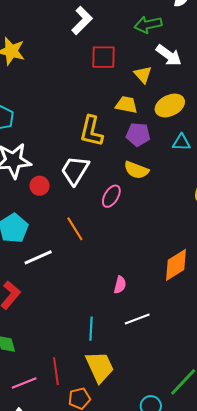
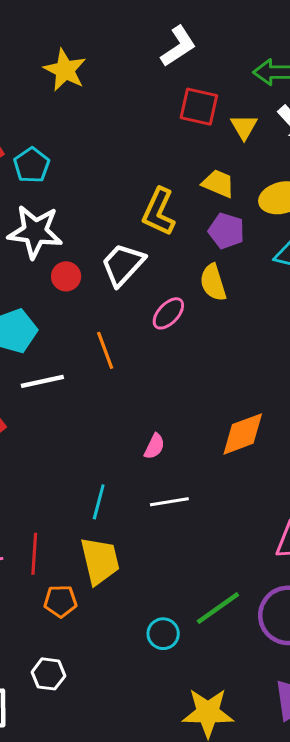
yellow triangle: (143, 75) -> (244, 127), moved
yellow semicircle: (136, 170) -> (213, 282), turned 40

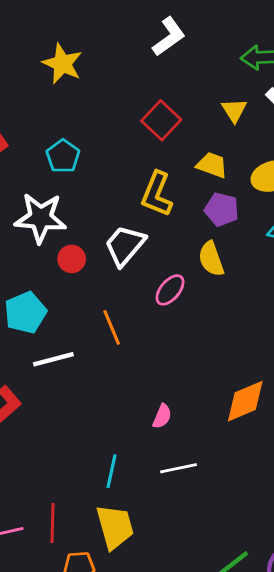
red square: (199, 107) -> (161, 120), moved, turned 33
cyan pentagon: (32, 165) -> (63, 156), moved

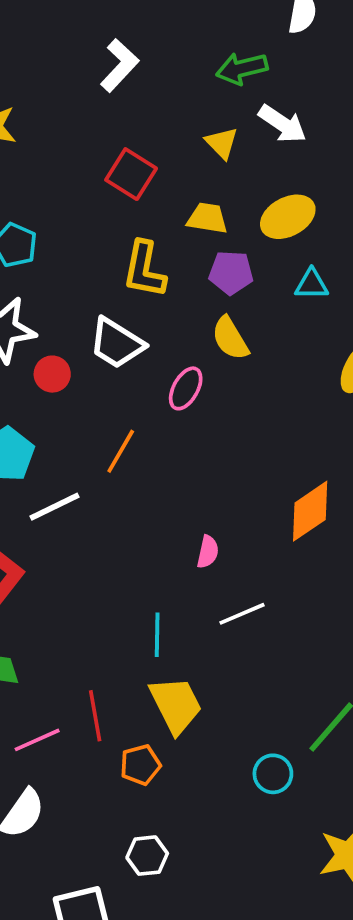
white trapezoid: (125, 245) -> (117, 343), turned -87
orange line: (112, 327) -> (121, 451), turned 64

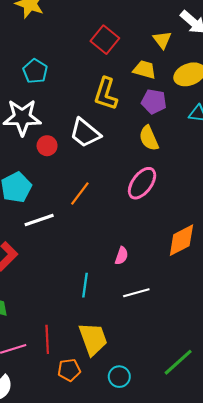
yellow triangle: (222, 143) -> (162, 40), moved
pink ellipse: (186, 388) -> (142, 183), moved, size x1.4
cyan line: (157, 635) -> (85, 285), moved
cyan circle: (273, 774) -> (119, 377), moved

